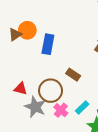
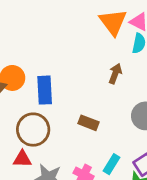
brown circle: (51, 91) -> (33, 130), moved

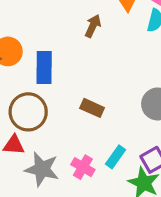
brown arrow: (115, 74) -> (93, 26), moved

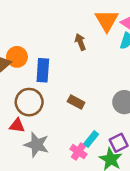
brown arrow: (93, 26) -> (80, 42), turned -49
pink cross: (83, 167) -> (78, 152), moved

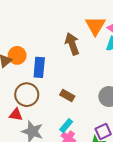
brown arrow: (80, 42) -> (72, 44), size x1.5
cyan rectangle: (91, 139) -> (66, 126), moved

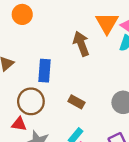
orange circle: (17, 55) -> (22, 14), moved

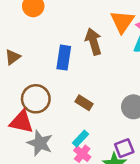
blue rectangle: (44, 71) -> (64, 58), moved
red triangle: (19, 124) -> (21, 122), size x1.5

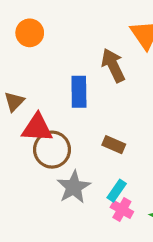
red triangle: (21, 122) -> (37, 128), moved
gray star: (40, 143) -> (74, 187), moved, turned 30

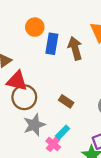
orange circle: (30, 33) -> (35, 27), moved
blue rectangle: (79, 92) -> (52, 44), moved
pink cross: (122, 210) -> (53, 144), moved

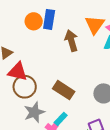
blue rectangle: (52, 44) -> (49, 19), moved
brown rectangle: (66, 101) -> (64, 90), size x1.5

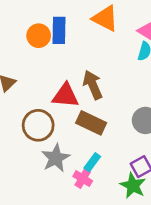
orange triangle: (95, 25) -> (105, 18), moved, turned -30
brown arrow: (71, 41) -> (93, 85), moved
red triangle: (18, 72) -> (65, 96), moved

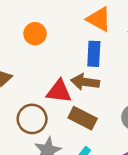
blue rectangle: (59, 30) -> (94, 54), moved
brown arrow: (93, 85) -> (85, 82), turned -60

